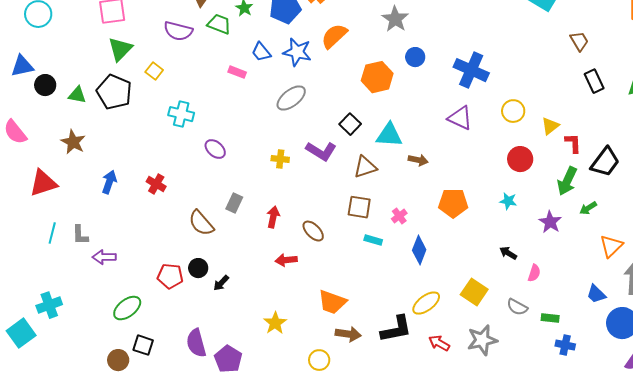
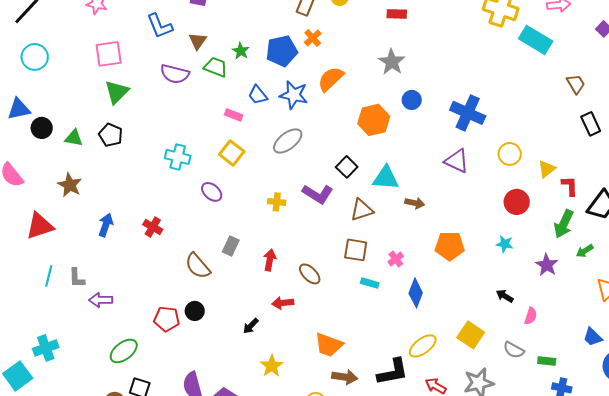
yellow square: (154, 71) -> (232, 153), moved, size x1.4
black pentagon: (114, 92) -> (111, 135), size x0.7
black arrow: (221, 283) -> (251, 326), moved

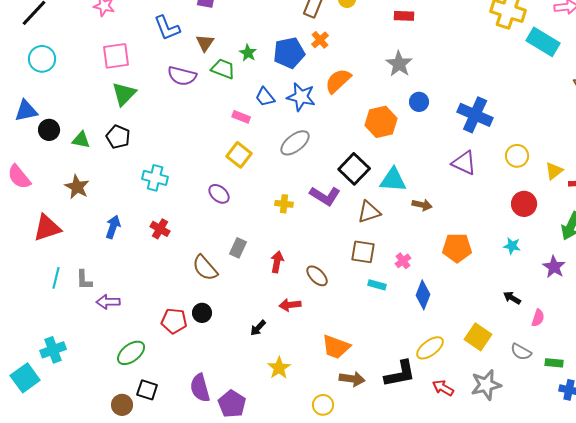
cyan cross: (178, 157) -> (155, 178), moved
black square: (347, 167) -> (354, 169), size x1.4

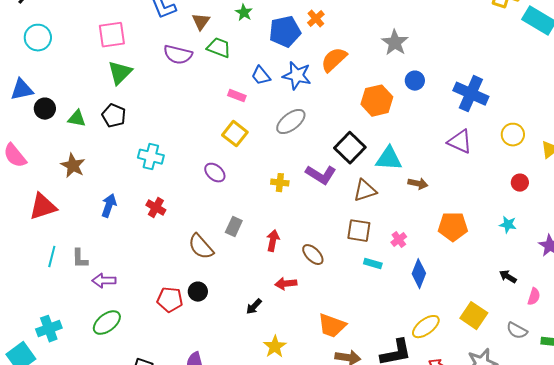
green star: (248, 53) -> (244, 13), moved
red circle: (524, 204) -> (520, 183), size x0.7
green ellipse: (131, 353) -> (107, 323), moved

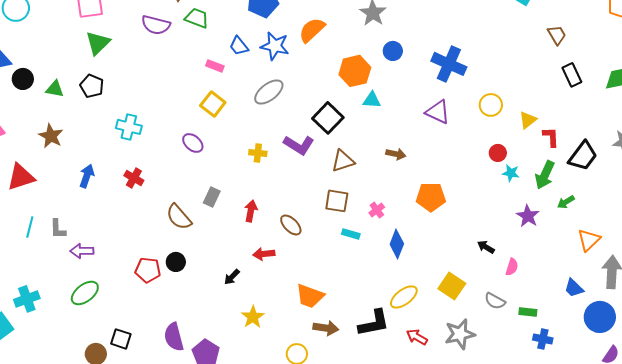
cyan triangle: (389, 159) -> (372, 100), moved, size x0.7
cyan star: (508, 225) -> (511, 173), moved

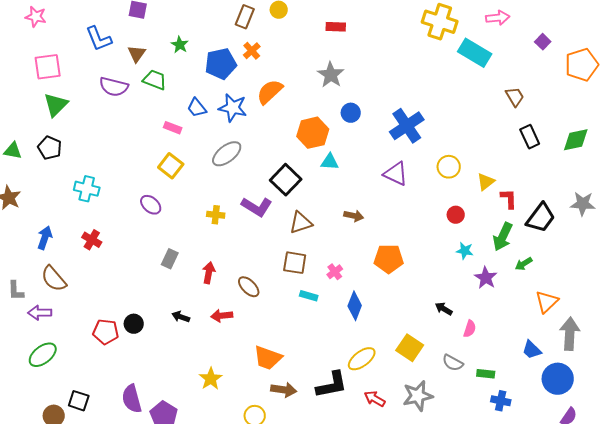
blue cross: (449, 64) -> (407, 126), turned 32
cyan star: (511, 173) -> (465, 251), moved
brown semicircle: (179, 217) -> (54, 279), moved
black arrow: (232, 277) -> (181, 317), moved, turned 66

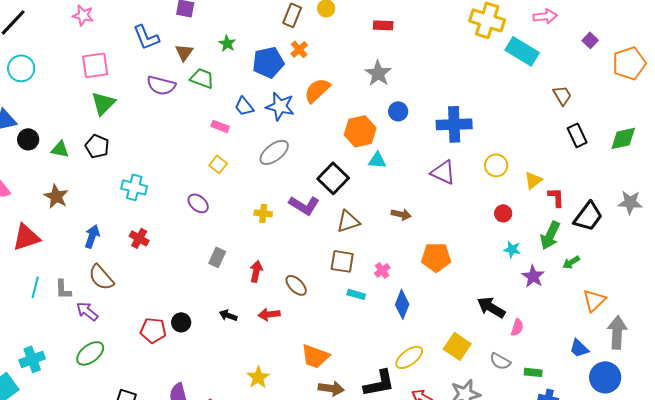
blue cross: (407, 126) -> (454, 124), turned 32
yellow square: (171, 166) -> (218, 164), size x0.7
black arrow: (444, 309) -> (491, 307), size x1.6
purple arrow: (40, 313) -> (87, 311), turned 40

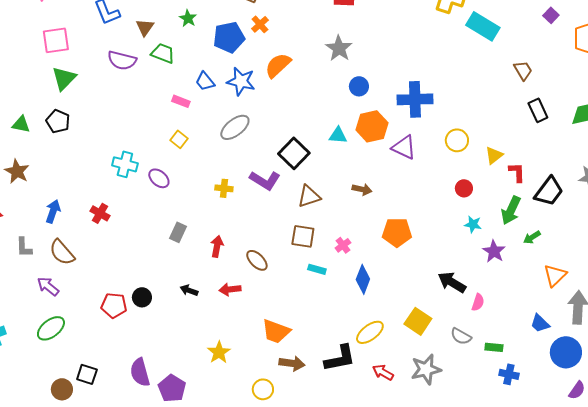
orange hexagon: (360, 131) -> (372, 126), moved
cyan cross: (134, 187) -> (125, 164), moved
gray L-shape: (63, 289) -> (24, 247), moved

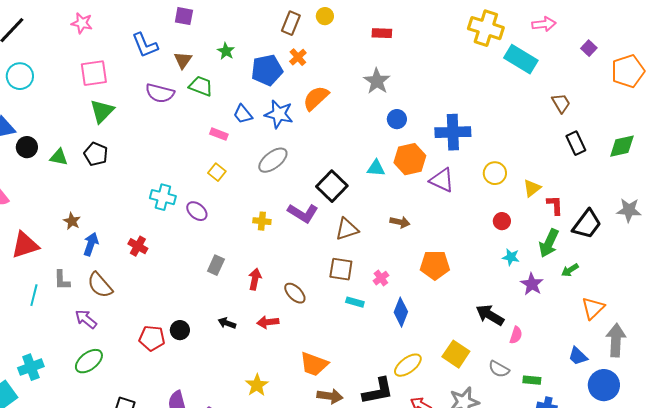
brown star: (17, 171) -> (72, 221), moved, size x0.7

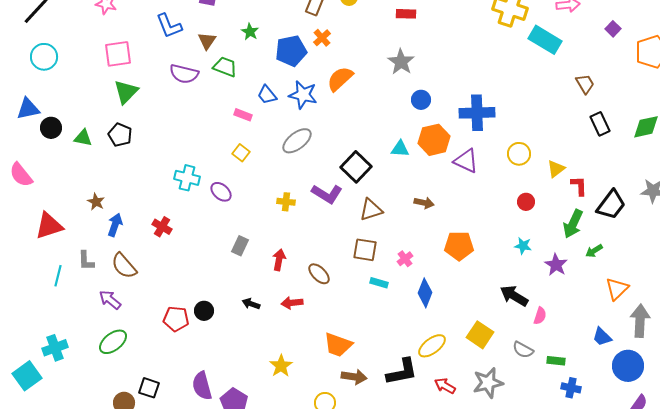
cyan star: (511, 257) -> (523, 246), moved

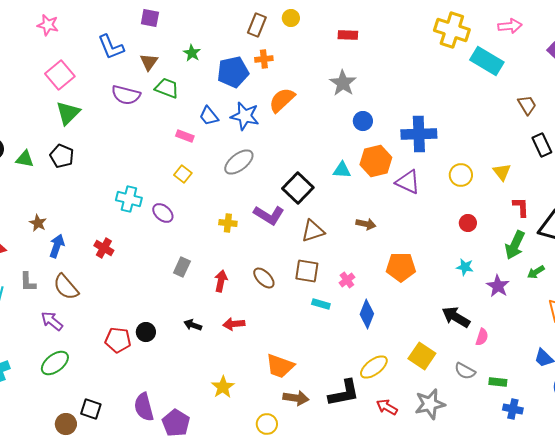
orange cross: (322, 38) -> (264, 59), turned 36
pink square: (118, 54) -> (60, 75), turned -32
yellow triangle: (556, 169) -> (502, 172), moved, turned -30
brown ellipse: (319, 274) -> (264, 278), moved

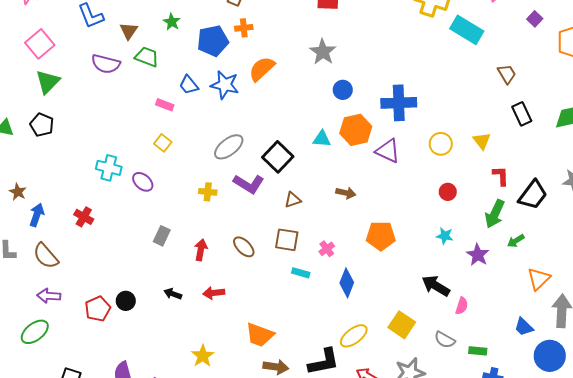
gray ellipse: (239, 162) -> (229, 147), moved
brown triangle: (313, 231) -> (293, 200), size x0.7
purple arrow: (52, 321) -> (49, 296), moved, turned -35
red pentagon: (118, 340) -> (98, 309), turned -30

